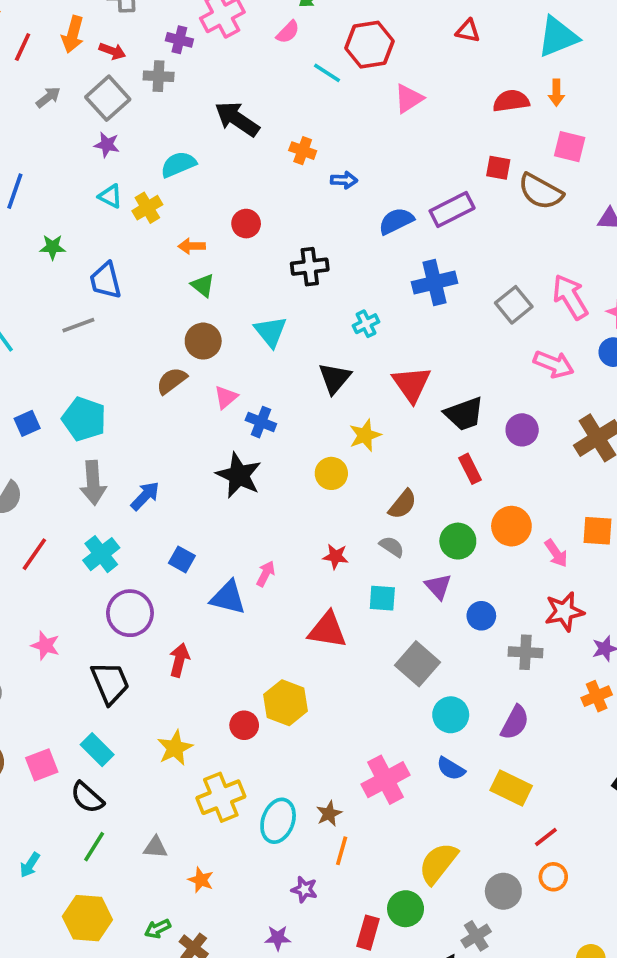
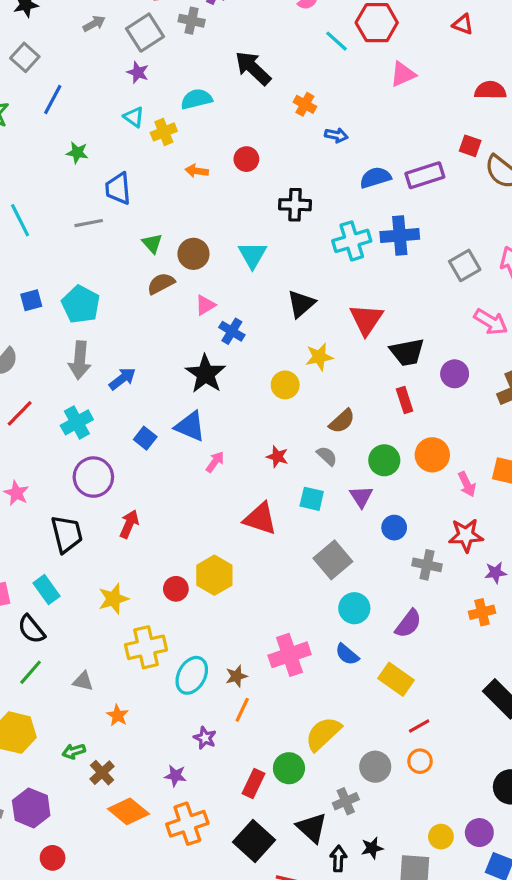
green triangle: (203, 285) -> (152, 243), moved
cyan cross: (366, 324) -> (352, 241), moved, size x1.6
blue triangle: (228, 598) -> (190, 426), moved

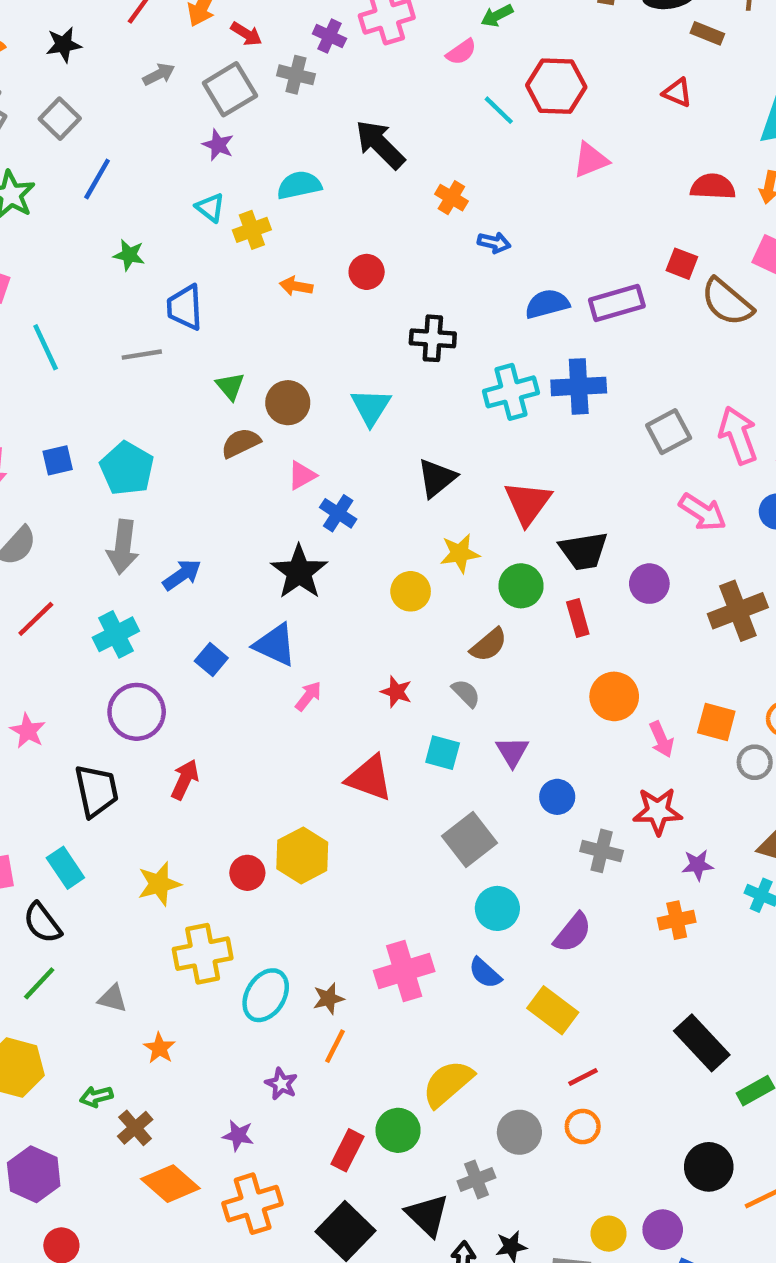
green circle: (384, 460) -> (521, 586), moved

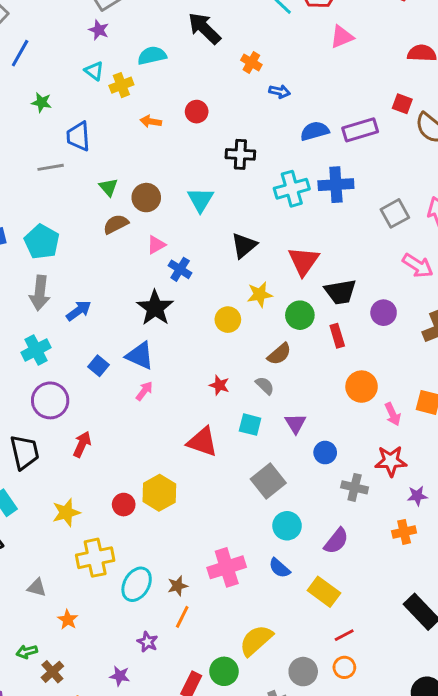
pink arrow: (308, 696) -> (144, 391), moved

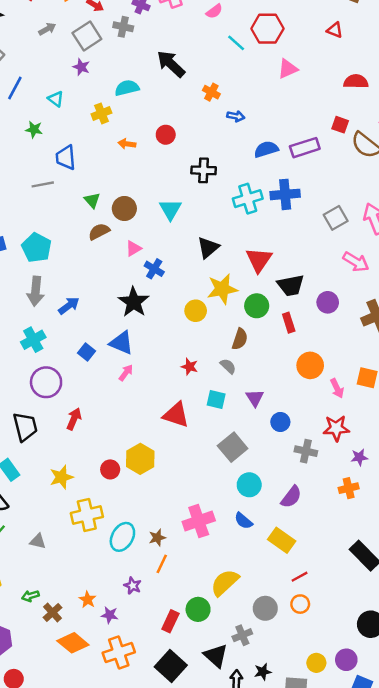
cyan triangle: (94, 71) -> (56, 99), moved
yellow star: (260, 294) -> (222, 289), size x1.4
brown semicircle: (279, 354) -> (240, 339), turned -30
orange star: (68, 620) -> (88, 600), moved

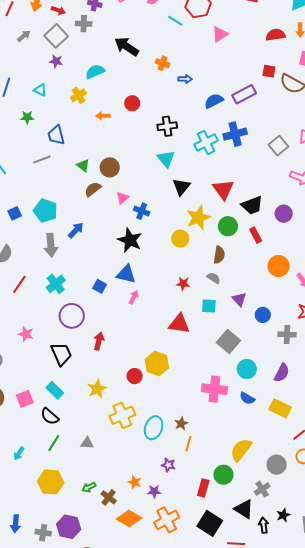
cyan triangle: (170, 209) -> (166, 159), moved
blue arrow: (69, 306) -> (76, 230), moved
pink cross: (199, 521) -> (214, 389), moved, turned 35

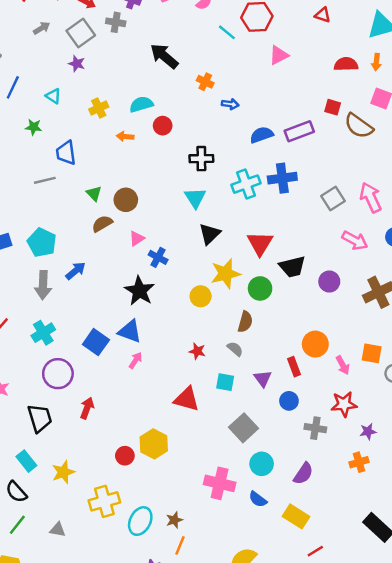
cyan semicircle: (95, 72) -> (141, 104), moved
red rectangle: (256, 235) -> (294, 367), moved
blue square: (100, 286) -> (96, 342), size x1.5
yellow star: (97, 389) -> (63, 472), moved

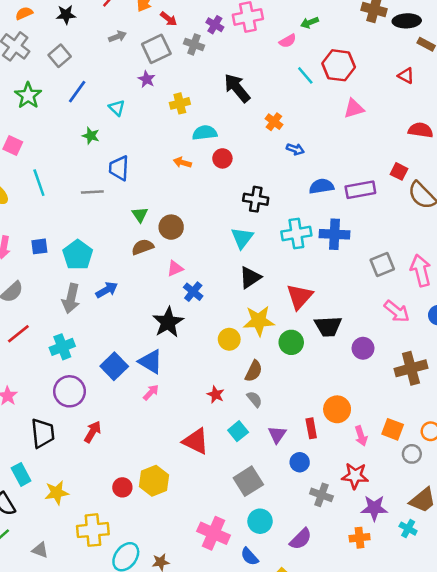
yellow cross: (99, 108) -> (180, 103), moved
brown semicircle: (245, 322) -> (254, 371), moved
cyan square: (225, 382) -> (238, 431), turned 30
purple star: (368, 431) -> (374, 508), size x1.5

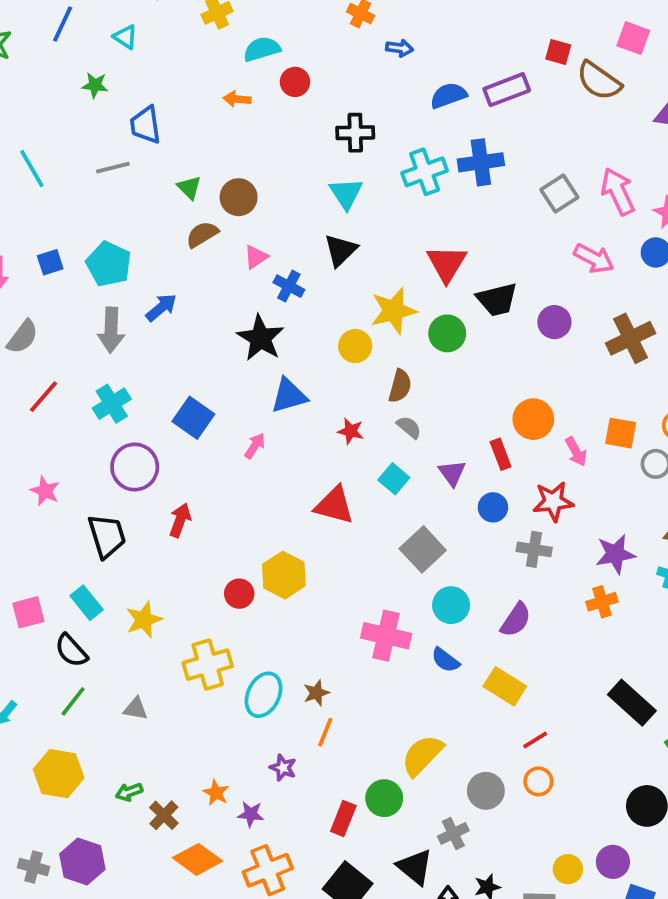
black triangle: (250, 277) -> (340, 250), moved
blue triangle: (151, 362) -> (289, 396), moved, turned -36
red star: (355, 476) -> (553, 501), moved

